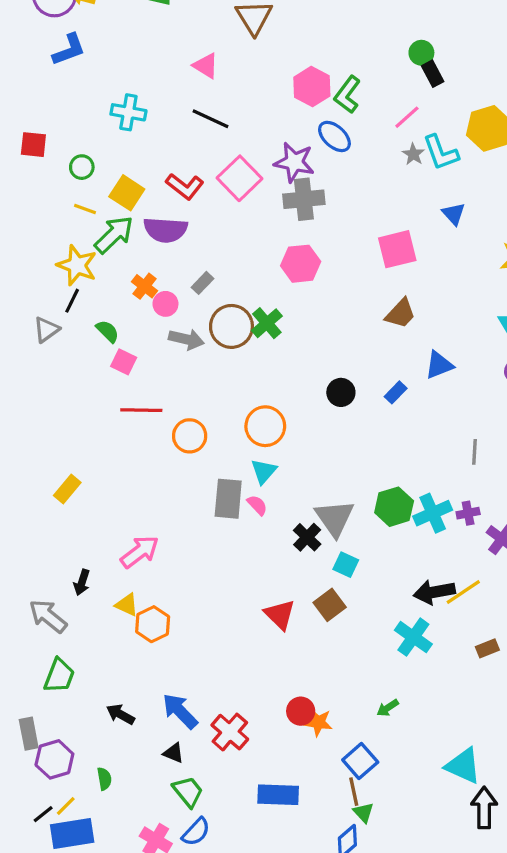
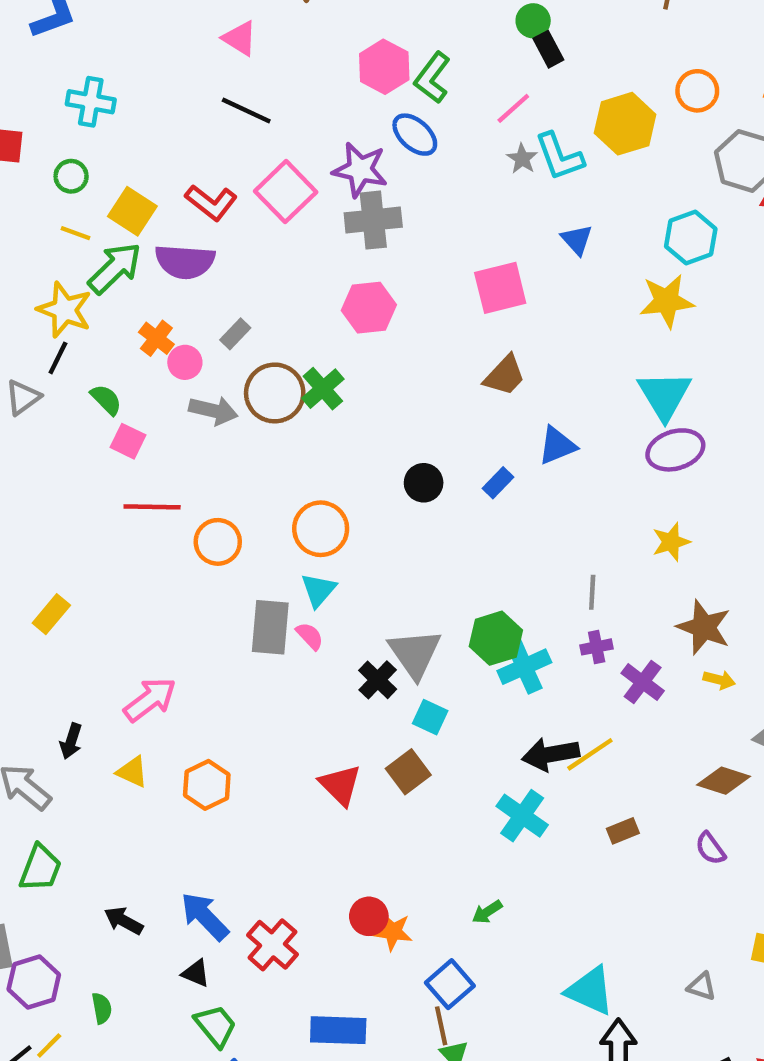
cyan cross: (128, 112) -> (91, 102), moved
gray line: (475, 452) -> (592, 592), moved
cyan cross: (433, 513) -> (524, 667), moved
orange hexagon: (153, 624) -> (207, 785), moved

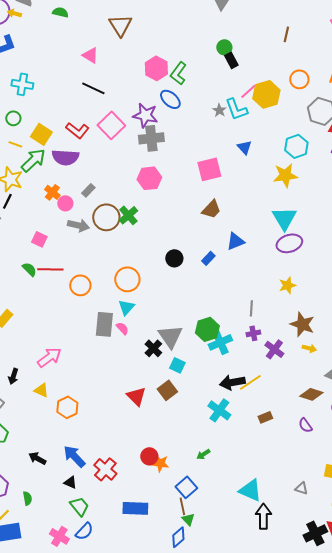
pink line: (513, 108) -> (248, 91), moved
green semicircle: (106, 400) -> (29, 269), moved
orange hexagon: (207, 785) -> (67, 407), moved

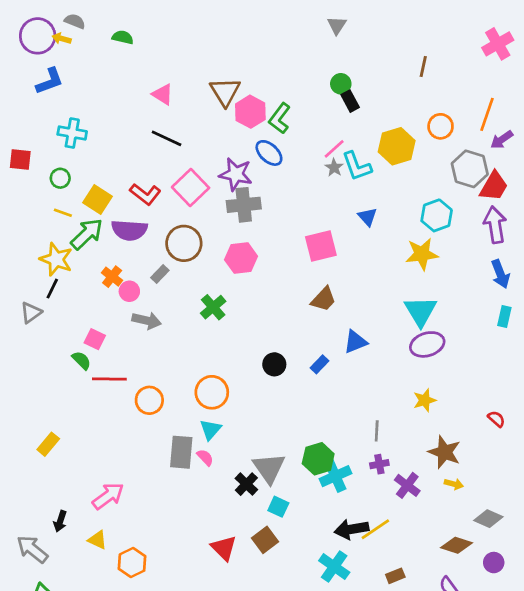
brown triangle: (120, 25) -> (225, 92), moved
pink line: (248, 91) -> (334, 149), moved
brown circle: (106, 217) -> (184, 243), moved
green semicircle: (29, 269) -> (81, 360), moved

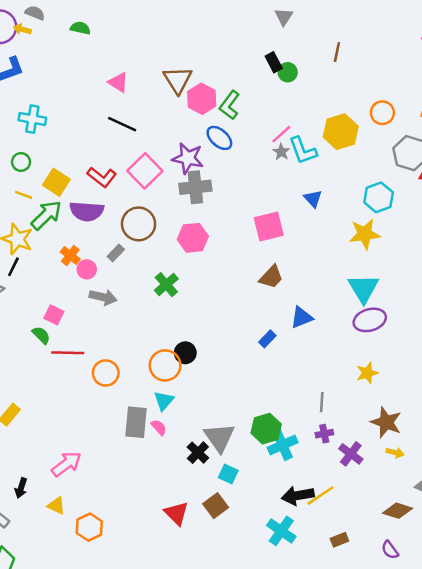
brown line: (423, 66) -> (337, 52), moved
black rectangle: (350, 101) -> (274, 62), moved
black circle: (274, 364) -> (185, 353), moved

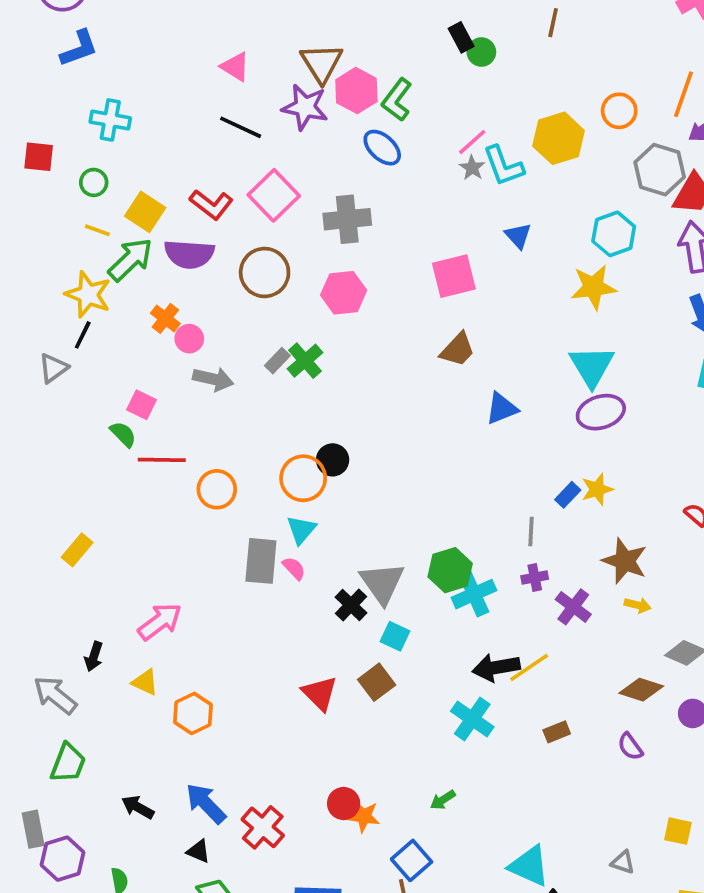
purple star: (188, 158) -> (305, 107), moved
gray rectangle: (116, 253) -> (277, 361), moved
blue rectangle: (267, 339) -> (568, 495), moved

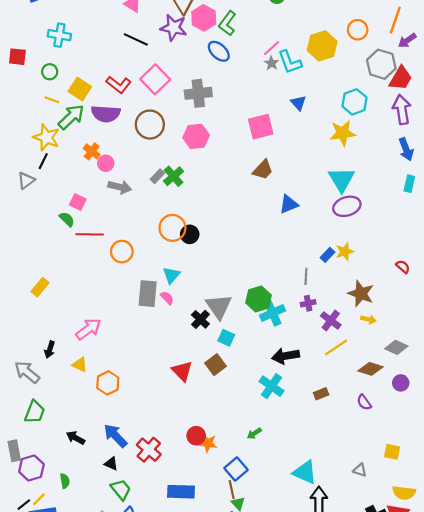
orange circle: (303, 478) -> (172, 228), moved
yellow line: (529, 668) -> (336, 347), moved

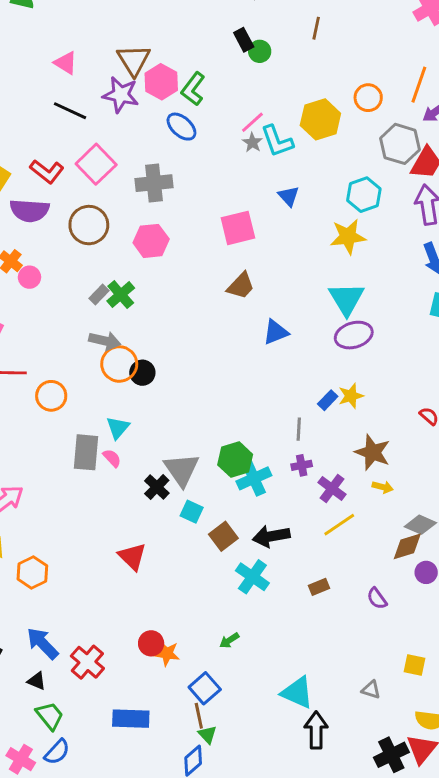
gray arrow: (120, 187) -> (105, 341), moved
brown square: (216, 365) -> (223, 536), moved
brown diamond: (371, 369) -> (407, 546), moved, turned -35

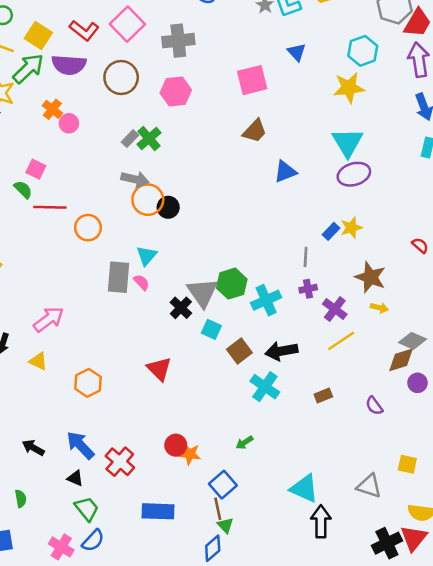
green hexagon: (235, 460) -> (232, 284), moved
orange hexagon: (32, 572) -> (88, 383), moved
gray triangle: (371, 690) -> (369, 486), size x1.5

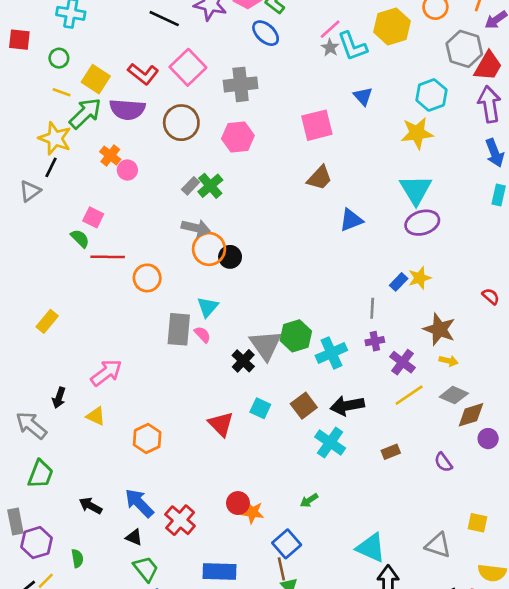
cyan square: (211, 329) -> (260, 408), moved
gray diamond: (412, 341) -> (454, 395), moved

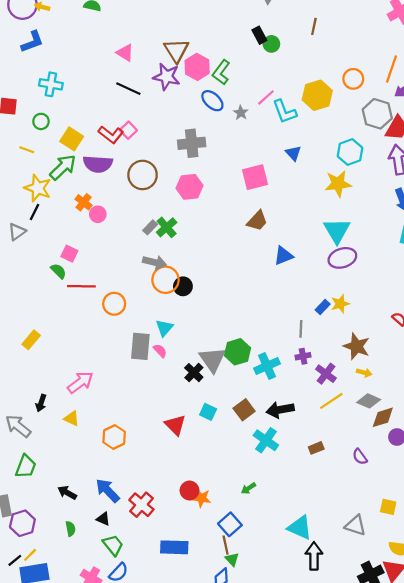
gray star: (330, 48) -> (241, 113), moved
pink square: (188, 67) -> (128, 130), moved, size x0.6
yellow line: (62, 92) -> (27, 150), moved
green semicircle: (77, 558) -> (70, 529), moved

